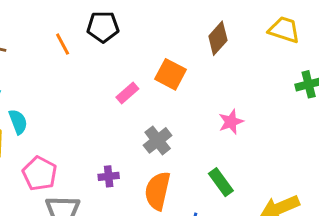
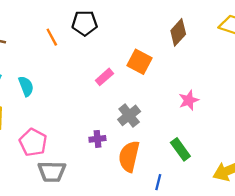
cyan semicircle: (18, 122) -> (26, 86), moved
purple cross: (109, 176) -> (97, 139), moved

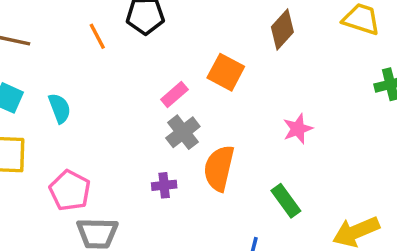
gray cross: (129, 115) -> (183, 132), moved
orange semicircle: (129, 156) -> (219, 168), moved

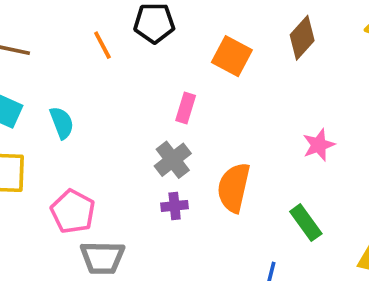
orange square: (226, 72) -> (232, 56), moved
pink rectangle: (174, 95) -> (186, 108), turned -32
gray cross: (183, 132) -> (173, 160), moved

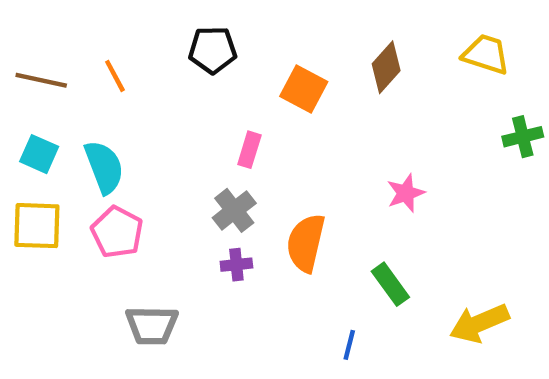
orange line: (102, 45) -> (115, 76), moved
cyan semicircle: (62, 123) -> (104, 167), size x1.4
pink pentagon: (73, 212) -> (117, 232), moved

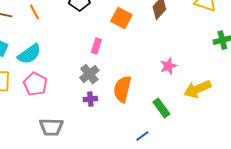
cyan semicircle: (104, 167) -> (29, 54), turned 75
yellow arrow: (479, 323) -> (197, 89), moved
blue line: (349, 345) -> (142, 136), turned 40

